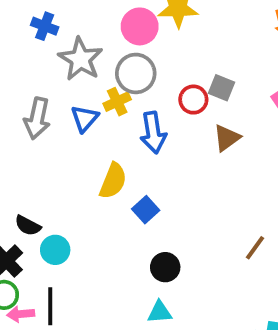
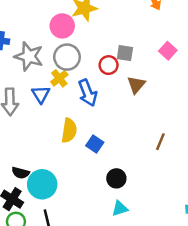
brown line: (255, 248) -> (160, 142), moved
cyan circle: (55, 250) -> (42, 184), size x1.5

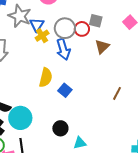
gray circle: (67, 57) -> (65, 28), moved
blue triangle: (41, 94) -> (37, 25), moved
black circle: (116, 178) -> (60, 128), moved

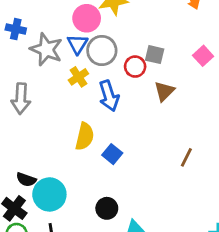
blue triangle: (37, 25) -> (77, 44), moved
gray circle: (65, 28) -> (102, 51), moved

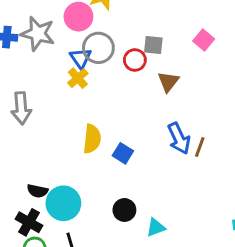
blue triangle: (77, 44) -> (81, 58), moved
gray star: (46, 49) -> (38, 34), moved
blue arrow: (109, 96) -> (179, 138), moved

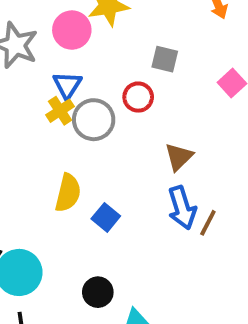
gray square: (153, 45) -> (165, 59), moved
gray circle: (98, 48) -> (94, 120), moved
brown triangle: (168, 82) -> (179, 157), moved

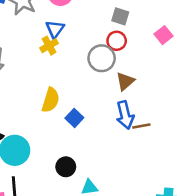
red circle: (138, 97) -> (117, 41), moved
gray circle: (94, 120) -> (102, 58), moved
brown line: (208, 223) -> (141, 126), turned 48

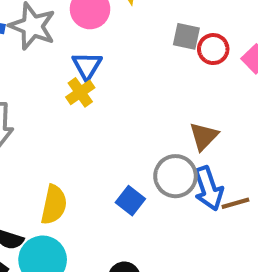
red circle: (117, 41) -> (213, 49), moved
gray circle: (102, 58) -> (175, 176), moved
yellow semicircle: (51, 100) -> (54, 205), moved

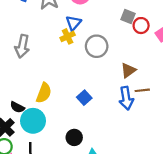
gray circle: (175, 176) -> (97, 46), moved
brown line: (235, 203) -> (142, 90), moved

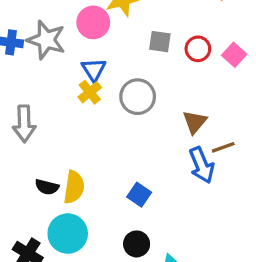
gray square: (128, 16) -> (160, 42), moved
blue square: (84, 98) -> (139, 195), moved
black semicircle: (17, 107) -> (47, 187), moved

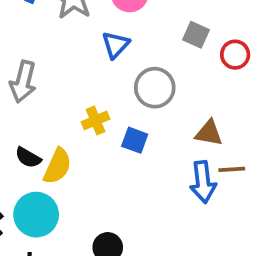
yellow cross: (90, 92) -> (96, 120), moved
brown triangle: (195, 122) -> (209, 133), turned 44
blue square: (139, 195) -> (135, 140), moved, turned -30

